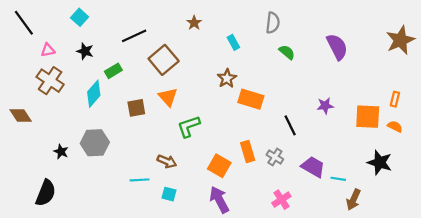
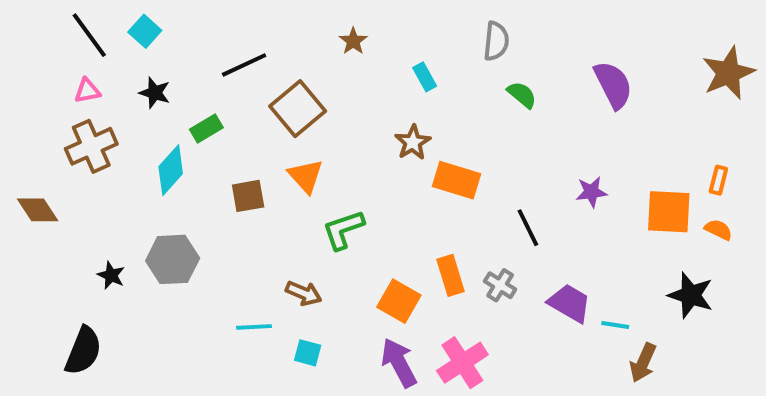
black line: (24, 23) -> (89, 35), moved
brown cross: (50, 81) -> (91, 146), turned 32
pink cross: (281, 200) -> (462, 363), moved, size x1.4

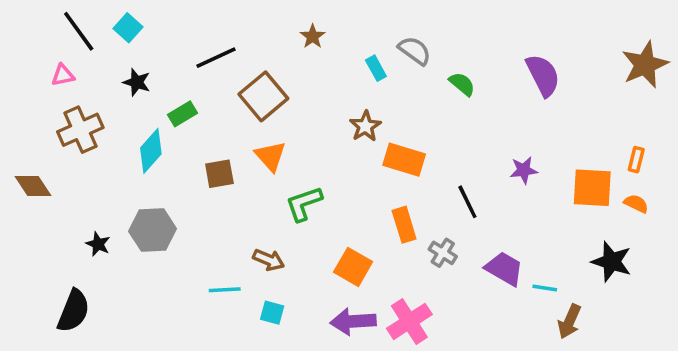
gray semicircle: (496, 41) -> (415, 51), moved, turned -60
pink triangle: (87, 91) -> (63, 75), moved
orange rectangle: (450, 275) -> (404, 225), moved
purple arrow: (399, 363) -> (353, 321), turned -66

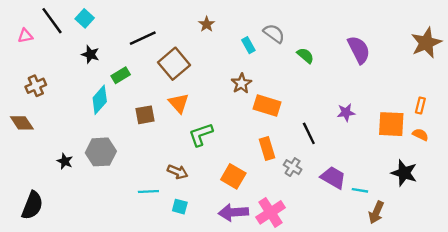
pink triangle: (63, 75) -> (25, 36), moved
brown cross: (80, 130) -> (36, 86), moved, size x0.7
black semicircle: (73, 311) -> (32, 205), moved

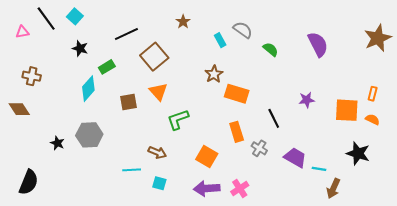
brown cross: (36, 86) -> (32, 76), turned 36
pink cross: (270, 212) -> (240, 188), size x0.7

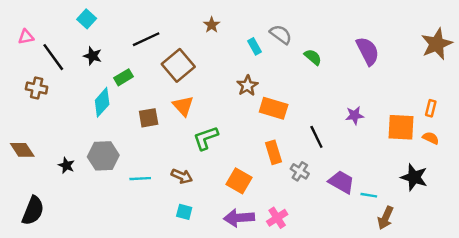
black line: (46, 19) -> (53, 57), moved
brown diamond: (19, 109) -> (22, 150), moved
cyan line: (132, 170) -> (140, 179), moved

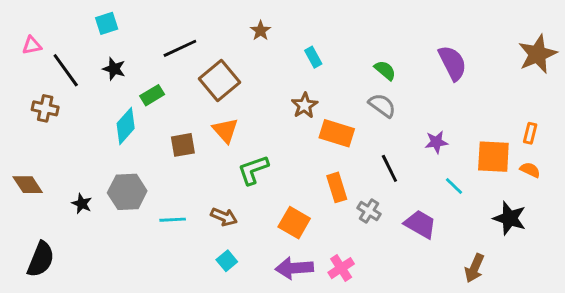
cyan square: (87, 19) -> (107, 23), turned 30
gray semicircle: (281, 34) -> (382, 105), moved
cyan line: (369, 195) -> (454, 186), moved, turned 35
cyan square: (184, 212) -> (227, 261), turned 35

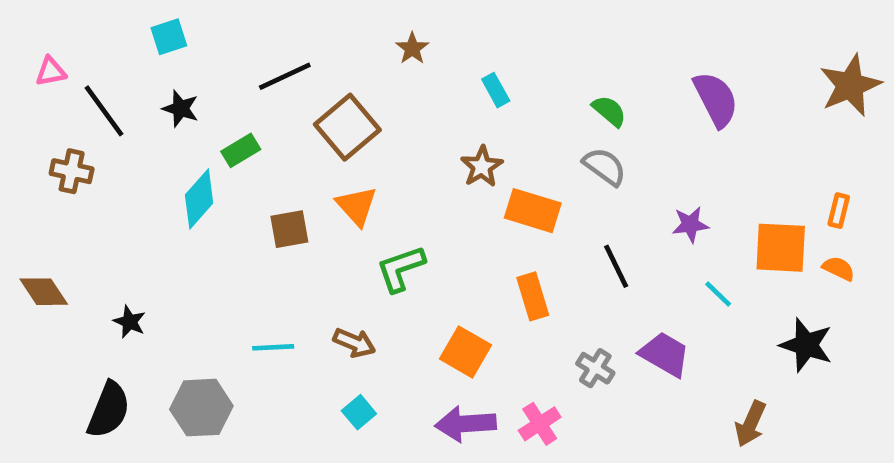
gray hexagon: (127, 192) -> (201, 408), moved
gray cross: (369, 211) -> (595, 368), moved
black semicircle: (41, 259) -> (109, 410), moved

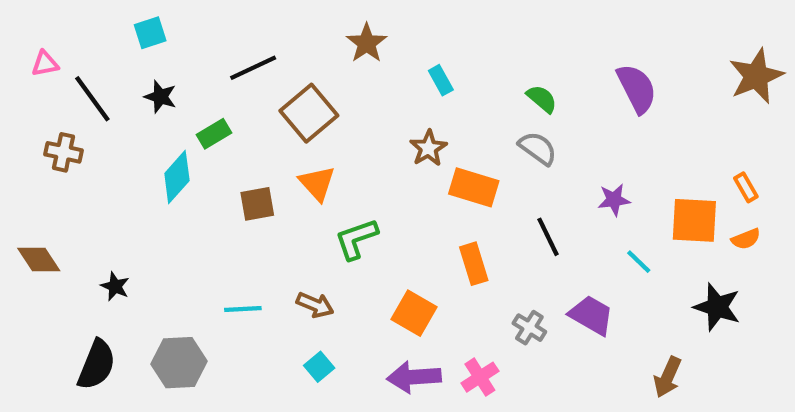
brown star: (412, 48) -> (367, 43), size x1.4
orange rectangle: (839, 211) -> (746, 187), turned -44
orange semicircle: (839, 269) -> (746, 239), turned 132

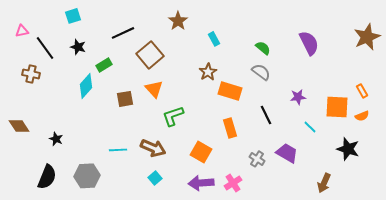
brown arrow: (315, 305) -> (153, 148), size x1.4

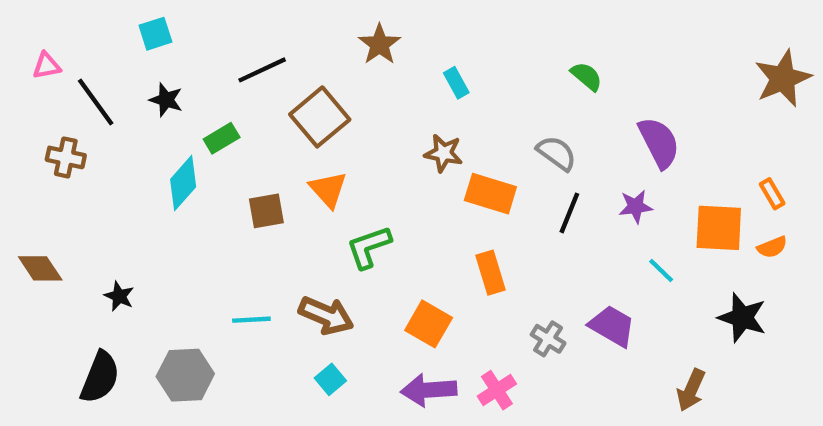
purple semicircle: (309, 43) -> (659, 143), moved
green semicircle: (263, 48) -> (586, 76), moved
brown star: (208, 72) -> (444, 153), turned -30
black line: (266, 115) -> (569, 213), moved, turned 48

